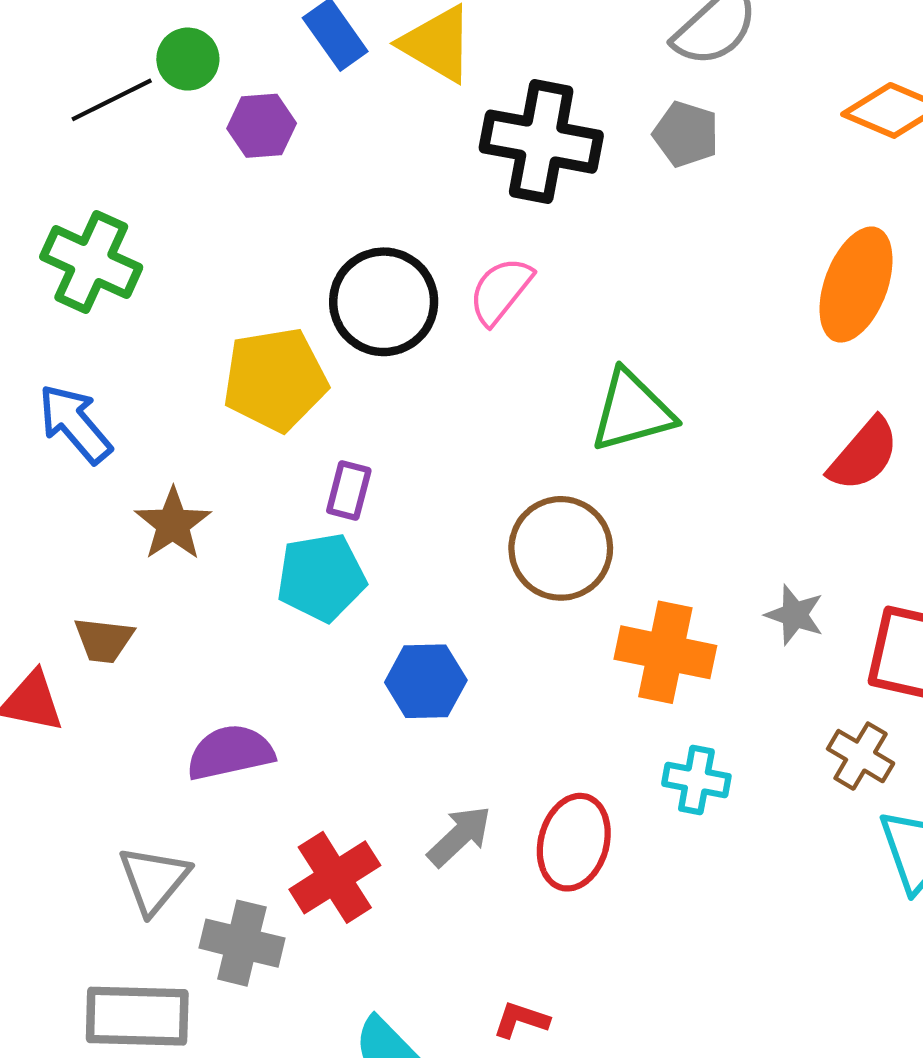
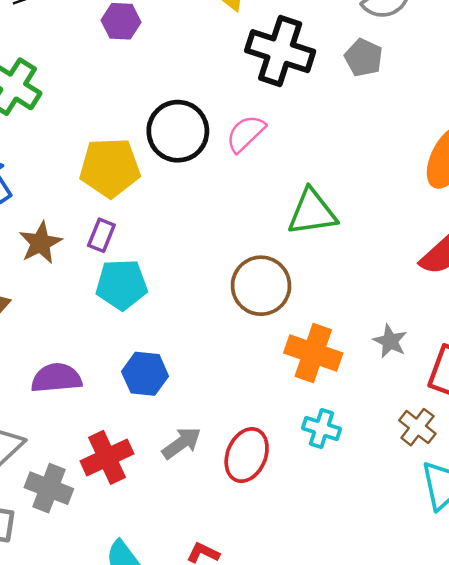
purple rectangle: (349, 490) -> (101, 235), moved
blue hexagon: (426, 681) -> (145, 374), moved

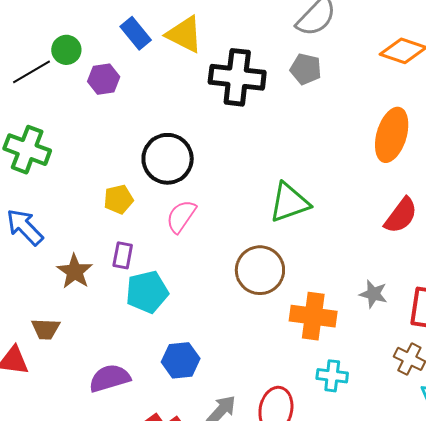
pink semicircle: (246, 134) -> (181, 216), moved
yellow pentagon: (110, 168) -> (118, 199), size x0.6

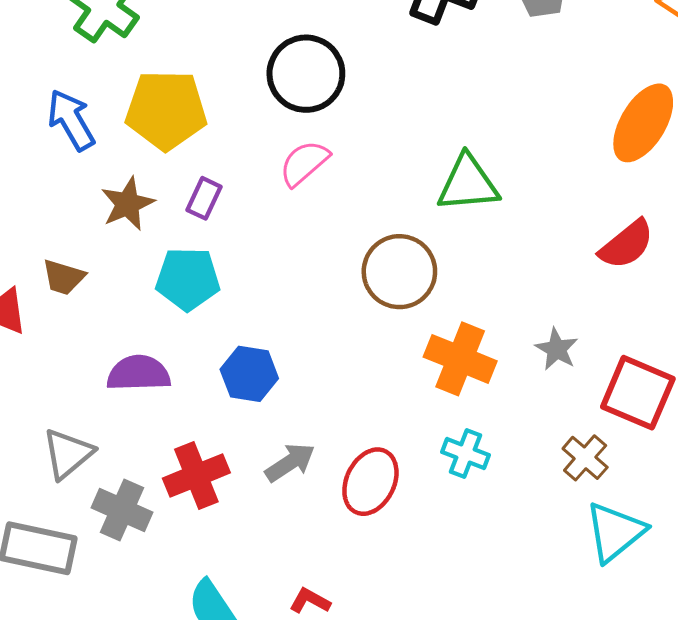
yellow pentagon: (118, 199) -> (166, 110), moved, size x1.8
cyan pentagon: (147, 292) -> (188, 279), moved

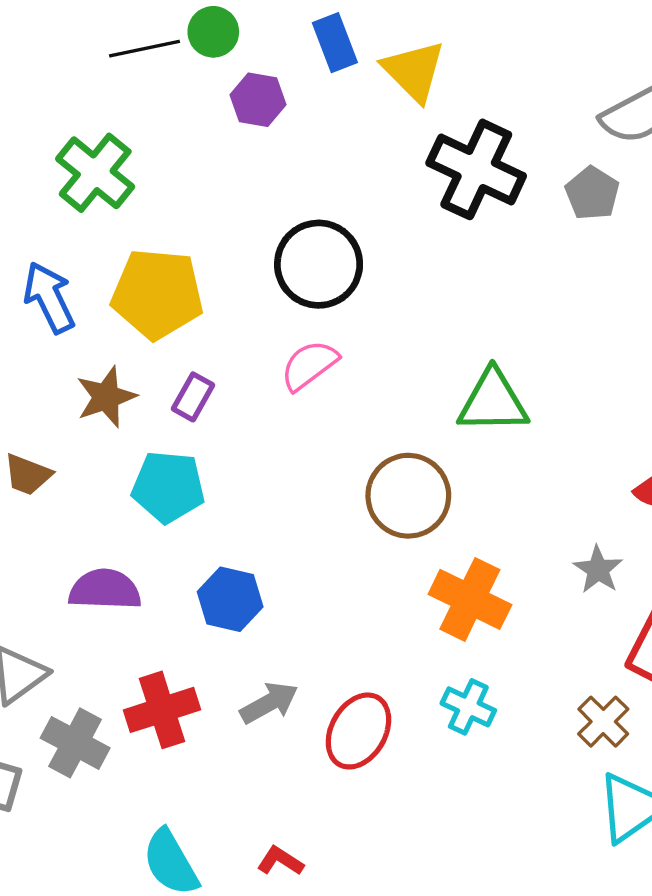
gray star: (557, 349) -> (598, 570), moved

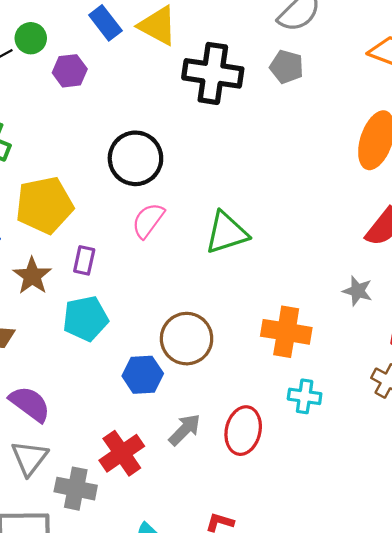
green triangle: (493, 402) -> (226, 233), moved
brown circle: (408, 496) -> (187, 339), moved
purple semicircle: (105, 590) -> (30, 404), moved, turned 51

